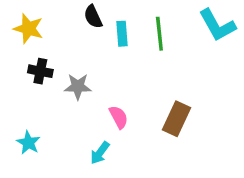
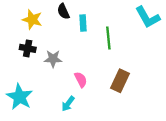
yellow star: (28, 29) -> (32, 20), moved
green line: (159, 34) -> (108, 38), moved
cyan star: (28, 143) -> (20, 97), size x1.6

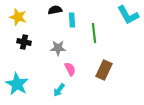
black semicircle: (63, 11) -> (55, 10), turned 104
yellow star: (32, 20) -> (18, 17), moved
gray star: (53, 59) -> (58, 48), moved

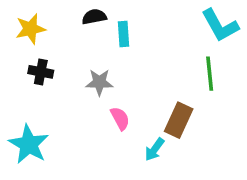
yellow star: (18, 17) -> (30, 29), turned -30
green line: (94, 33) -> (210, 74), moved
cyan arrow: (59, 90) -> (155, 149), moved

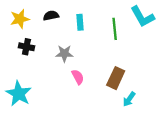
black semicircle: (94, 17) -> (51, 16), moved
green line: (210, 74) -> (115, 29), moved
cyan arrow: (155, 149) -> (129, 99), moved

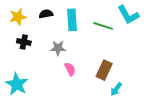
cyan rectangle: (80, 22) -> (72, 20), size x1.5
green line: (115, 29) -> (103, 26), turned -66

